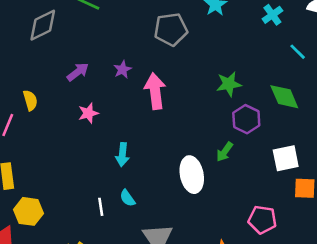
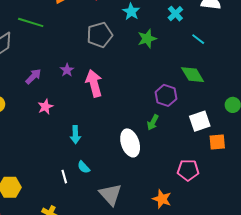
green star: (229, 84) -> (147, 39), moved

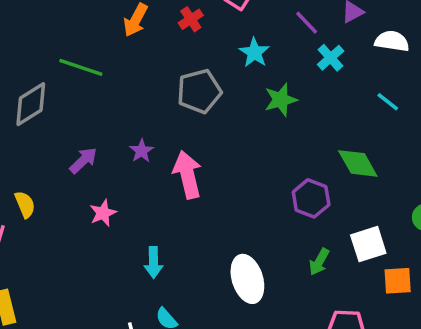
cyan line: (198, 39) -> (388, 102), moved
green arrow: (153, 122) -> (319, 262), moved

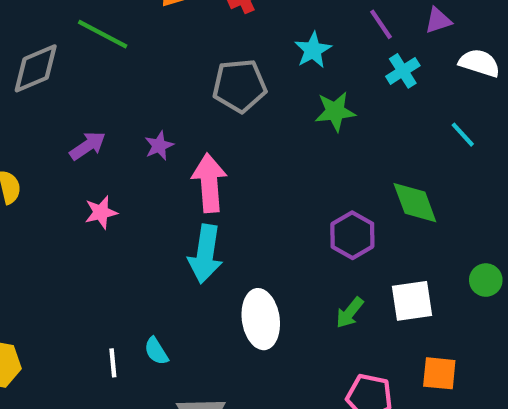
cyan arrow: (154, 262) -> (205, 254), moved, size x1.5
orange square: (398, 281) -> (439, 373), moved

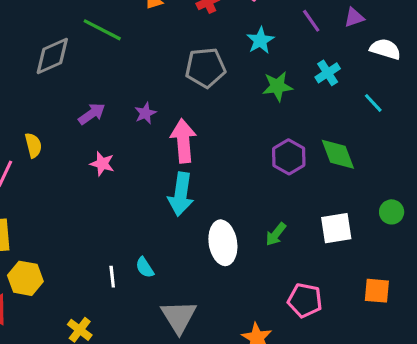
cyan cross: (403, 71) -> (328, 73), moved
pink star: (101, 212) -> (102, 164), turned 30
purple hexagon: (352, 235) -> (289, 157), moved
green arrow: (350, 313) -> (276, 234), moved
orange square: (439, 373) -> (377, 291), moved

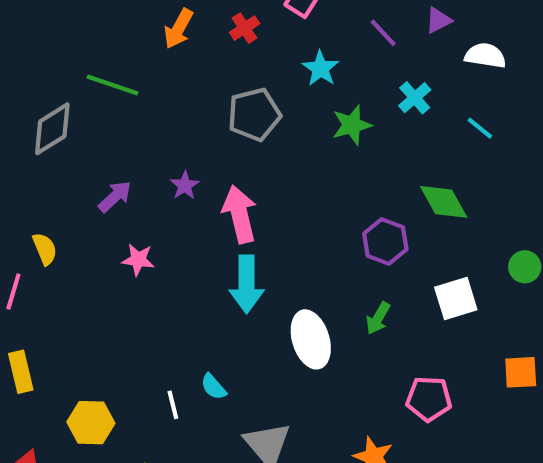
purple hexagon: (289, 157) -> (385, 241), moved
yellow hexagon: (25, 278) -> (91, 423), moved

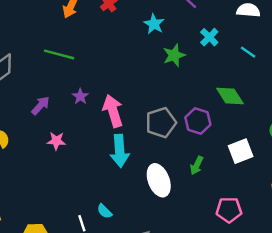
green line: (113, 85) -> (59, 54), moved
gray pentagon: (254, 114) -> (161, 123), moved

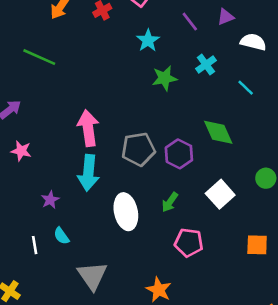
purple star: (80, 96) -> (50, 200), moved
white square: (241, 151) -> (220, 194), turned -30
pink pentagon: (229, 210) -> (189, 243), moved

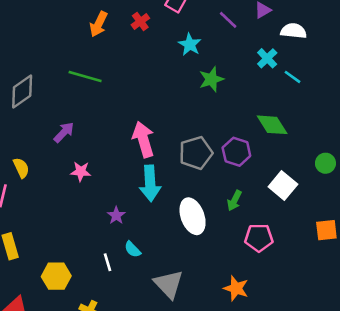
cyan cross: (206, 65) -> (267, 58), moved

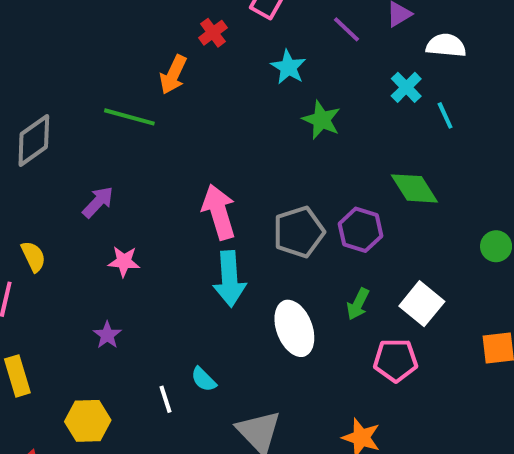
orange arrow: (99, 24) -> (173, 75), moved
cyan line: (293, 77) -> (445, 115), turned 30
green star: (211, 79) -> (322, 120), turned -30
white square: (283, 186) -> (422, 304), moved
purple star: (116, 215) -> (107, 335), moved

